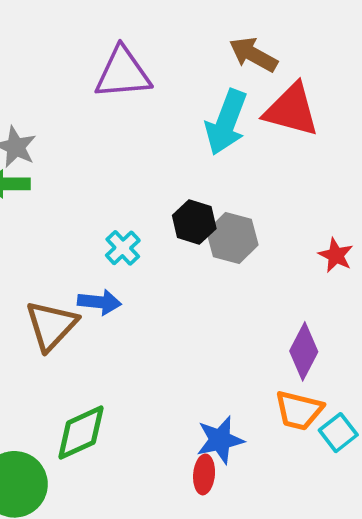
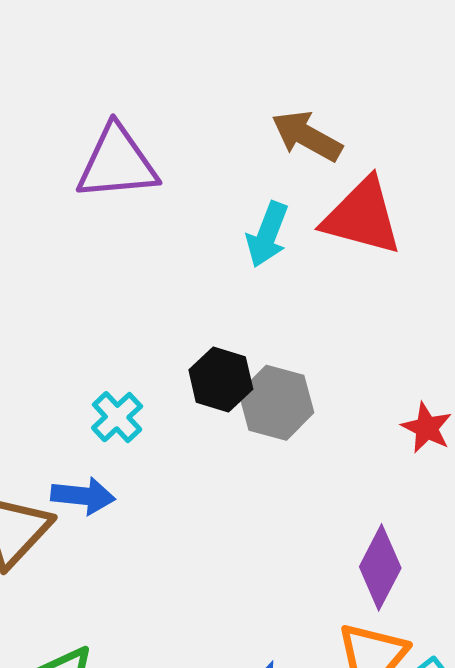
cyan arrow: (226, 122) -> (267, 234), size x0.7

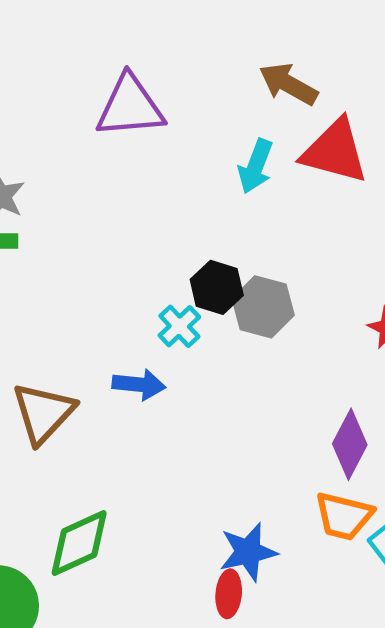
cyan cross: (117, 417) -> (179, 326), moved
blue arrow: (83, 496) -> (139, 385), moved

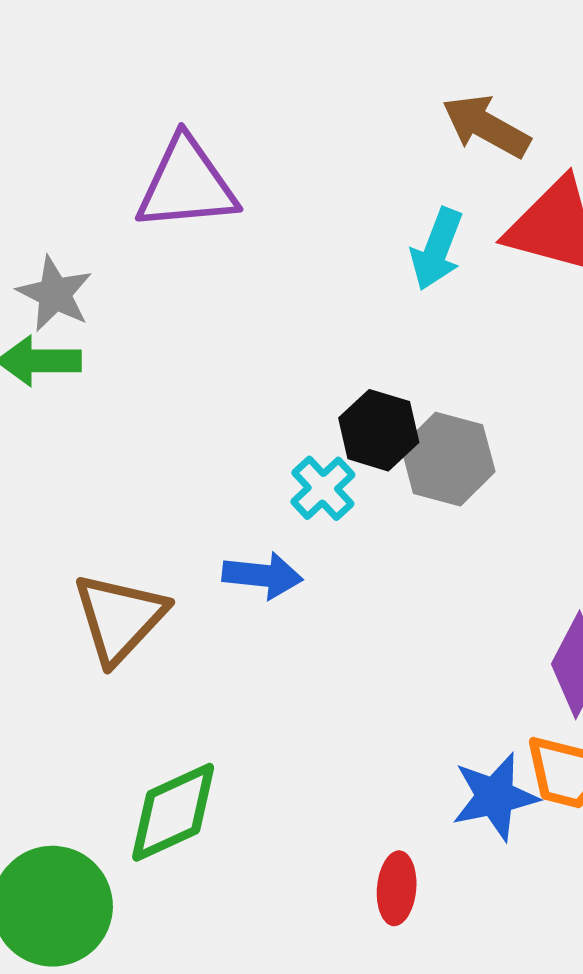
purple triangle: (130, 107) -> (187, 184), moved
blue star: (248, 552) -> (495, 797), moved

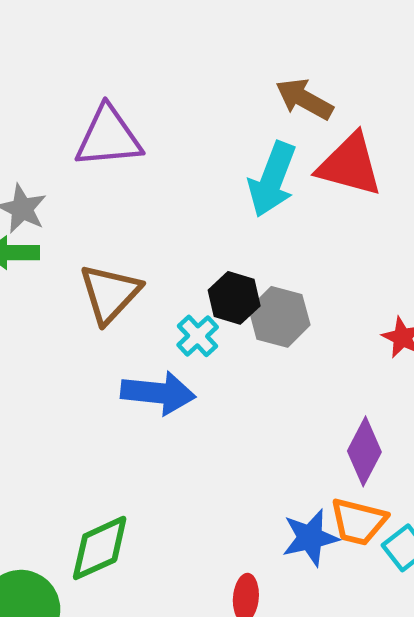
cyan arrow: (437, 249) -> (272, 179), size x1.4
blue arrow: (263, 575) -> (158, 393), size x1.4
brown triangle: (119, 618) -> (110, 294), moved

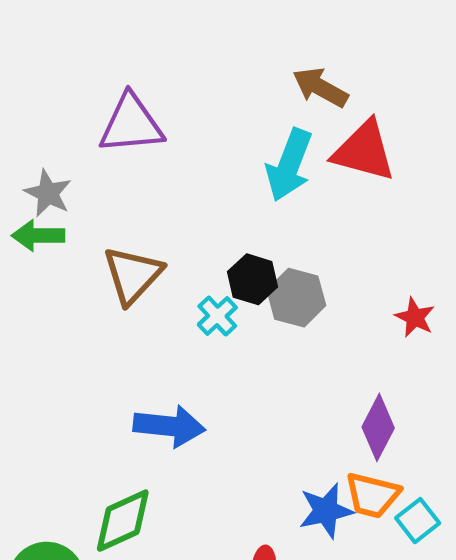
blue arrow: (158, 393) -> (169, 426), moved

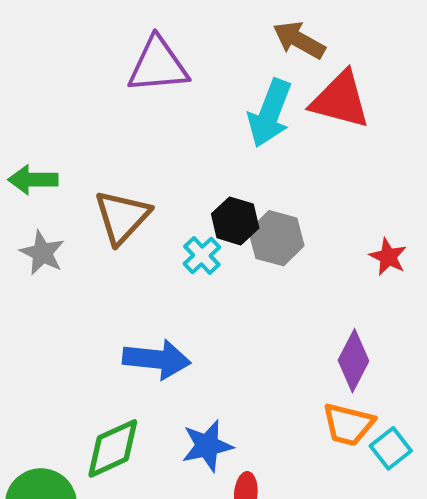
purple triangle: (131, 124) -> (158, 65), moved
gray star: (48, 193) -> (42, 253), moved
blue star: (326, 511) -> (207, 446), moved

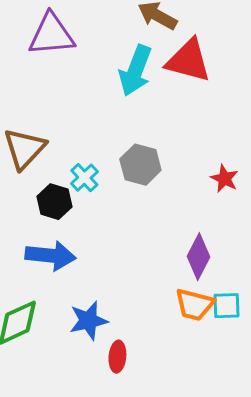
black hexagon: (235, 221) -> (54, 202), moved
cyan square: (391, 448) -> (226, 306), moved, turned 36

